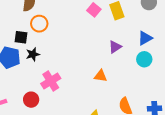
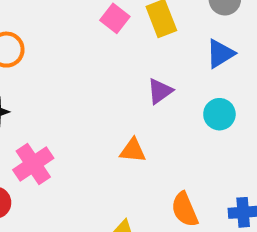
blue triangle: (145, 38) -> (220, 54), moved

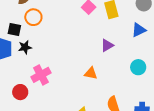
cyan circle: (219, 114) -> (138, 67), moved

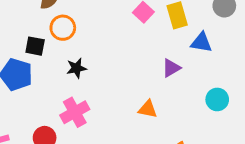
blue triangle: (139, 30) -> (201, 42), moved, turned 35
black star: (25, 47) -> (76, 68), moved

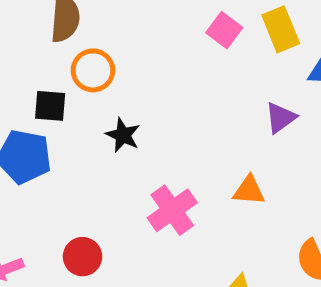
black star: (76, 68) -> (123, 135), turned -30
pink cross: (75, 112) -> (172, 210), moved

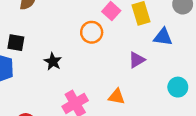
orange circle: (93, 70) -> (92, 32), moved

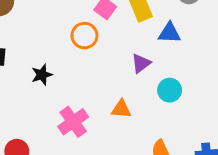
black star: (53, 62) -> (42, 75), turned 30
cyan circle: (178, 87) -> (170, 90), moved

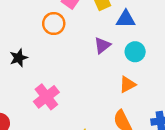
cyan circle: (170, 90) -> (135, 52), moved
orange triangle: (121, 109) -> (127, 85), moved, turned -30

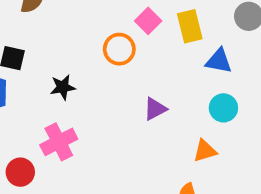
purple triangle: (102, 45) -> (155, 109), moved
pink cross: (46, 97) -> (59, 142), moved

